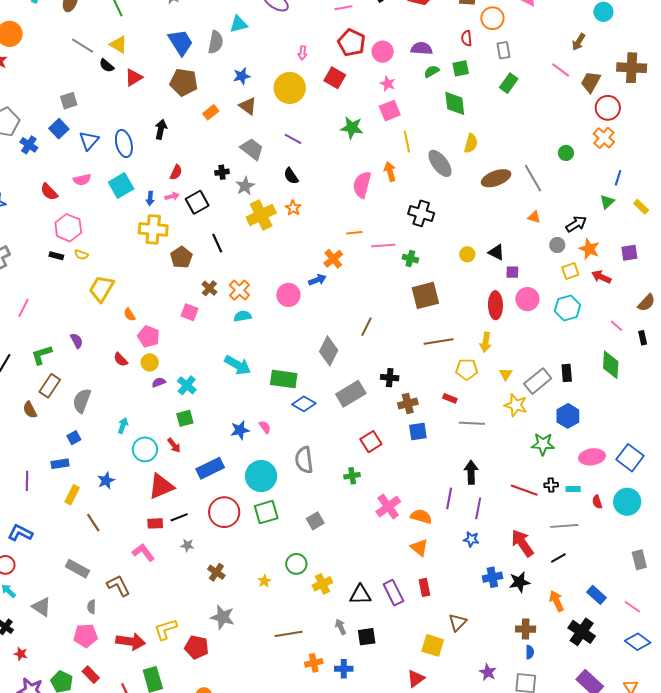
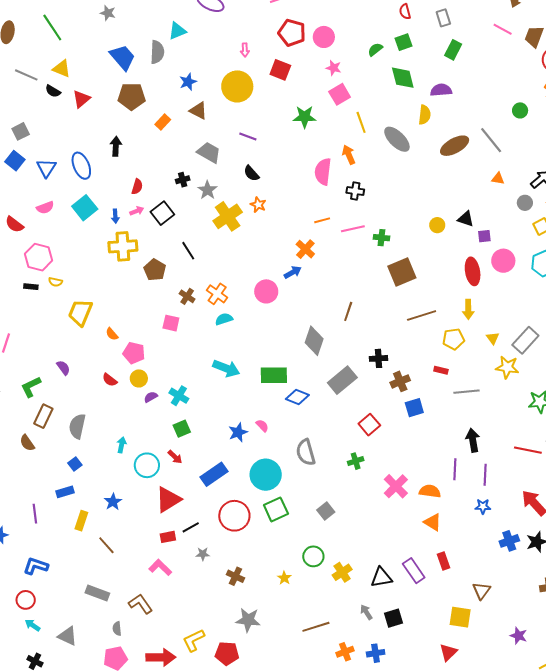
purple semicircle: (422, 48) -> (441, 90), moved
black cross: (421, 213) -> (355, 191), moved, size x0.7

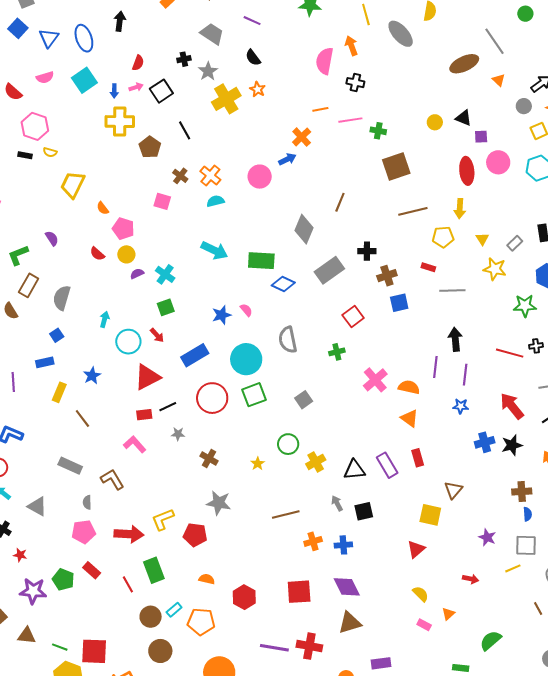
brown ellipse: (455, 146) -> (464, 64), moved
orange triangle: (498, 179) -> (499, 80), turned 32
gray rectangle: (525, 340) -> (515, 243), size x0.6

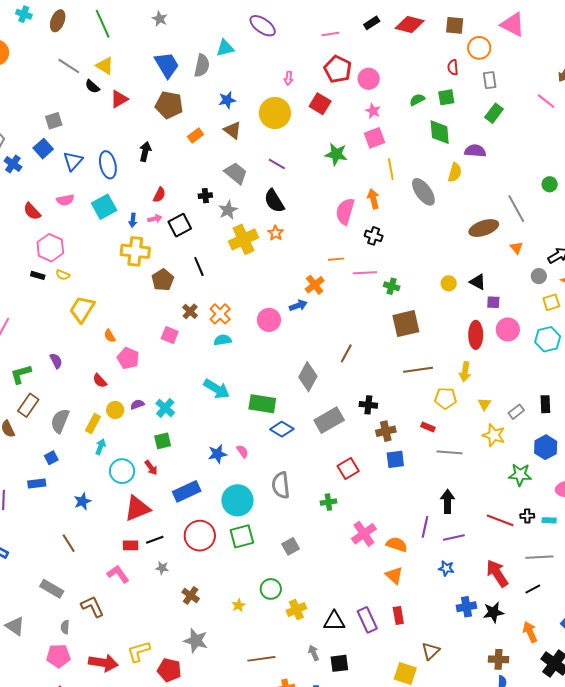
black semicircle: (253, 58) -> (274, 201), size x1.4
yellow circle: (126, 254) -> (115, 410), moved
purple line: (465, 375) -> (454, 537), turned 65
yellow rectangle: (59, 392) -> (93, 424), moved

